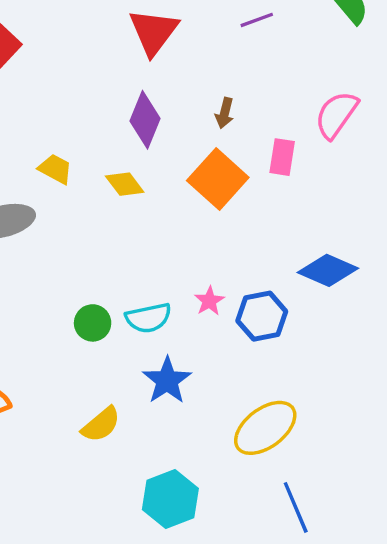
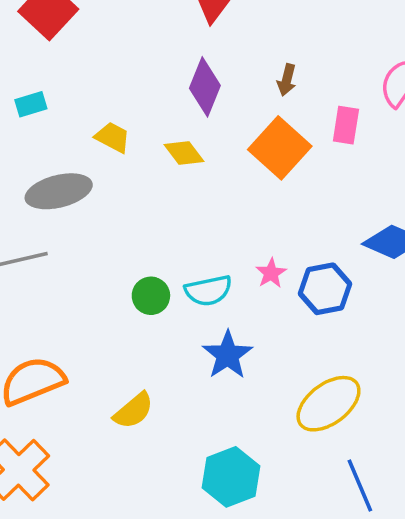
yellow semicircle: (101, 425) -> (134, 411), moved

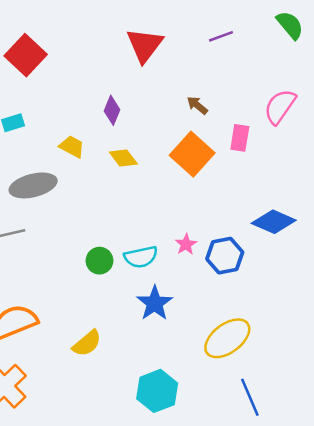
brown arrow: (287, 80) -> (197, 105), turned 115
purple diamond: (205, 87) -> (112, 110), moved, size x0.7

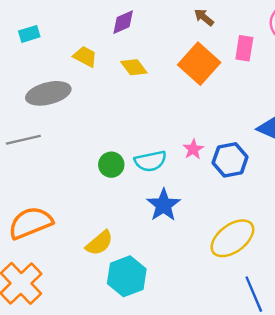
purple diamond: (112, 110) -> (123, 22), turned 44
cyan hexagon: (157, 391) -> (127, 276), moved

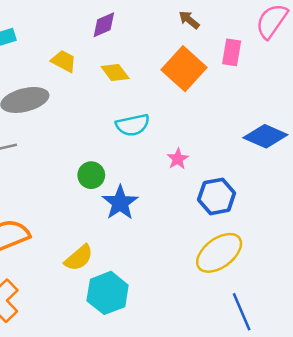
blue hexagon: (230, 160) -> (217, 196), moved
cyan semicircle: (150, 161) -> (133, 125), moved
blue star: (164, 205) -> (120, 203), moved

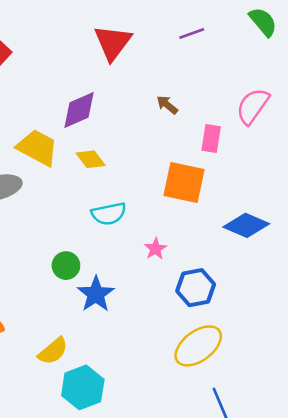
purple diamond: (104, 25) -> (79, 110), size x1.4
yellow trapezoid: (64, 61) -> (37, 148), size x1.6
orange square: (184, 69) -> (184, 183), moved, turned -30

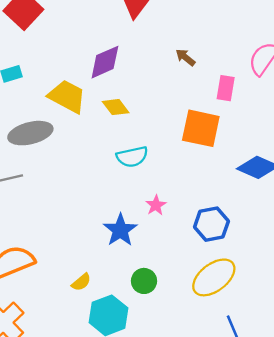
pink star: (155, 249) -> (156, 205), moved
green circle: (66, 266) -> (144, 281), moved
yellow semicircle: (53, 351) -> (81, 282), size x0.7

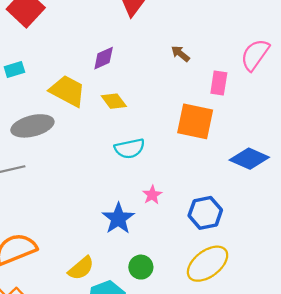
purple diamond: (105, 62) -> (104, 58), size x0.7
yellow semicircle: (81, 282) -> (81, 268), size x1.4

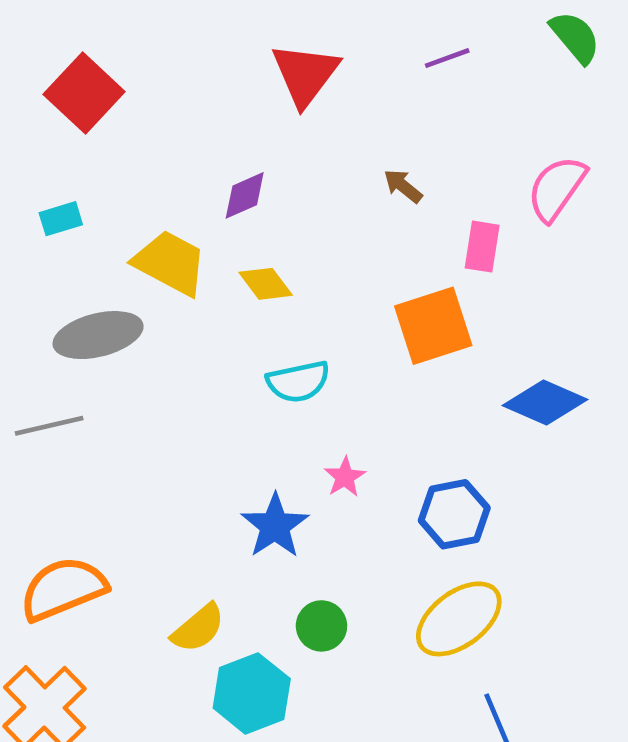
orange square: (195, 121) -> (433, 326), turned -30

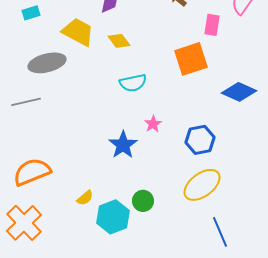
green circle: (321, 626) -> (143, 201), moved
yellow semicircle: (198, 628) -> (85, 198), moved, size x0.7

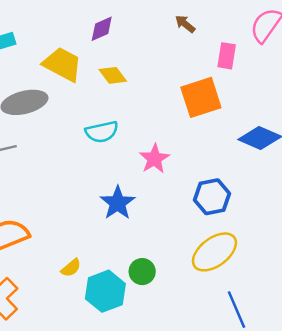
cyan semicircle: (133, 83) -> (102, 132), moved
pink star: (153, 124) -> (154, 159), moved, size x1.4

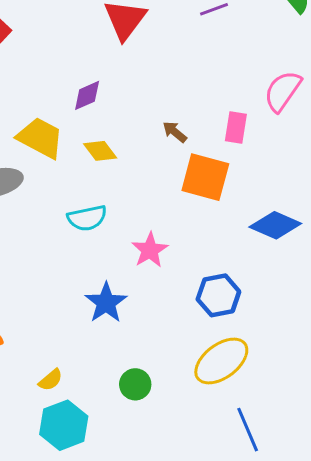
brown arrow: (185, 24) -> (175, 132), moved
orange square: (201, 97) -> (205, 177), turned 33
cyan hexagon: (105, 291) -> (64, 425), moved

